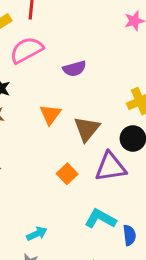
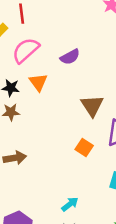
orange triangle: (50, 114) -> (38, 82), moved

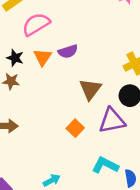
purple semicircle: (70, 57) -> (68, 51), moved

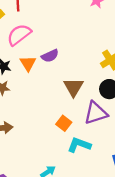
cyan L-shape: (105, 165) -> (79, 145), moved

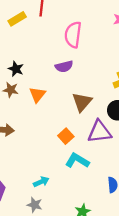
pink semicircle: (19, 35) -> (73, 35), moved, turned -55
orange triangle: (28, 63) -> (37, 95), moved

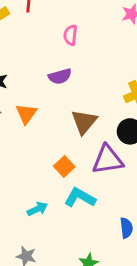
pink semicircle: (73, 35) -> (70, 35), size x0.6
cyan arrow: (41, 182) -> (37, 209), moved

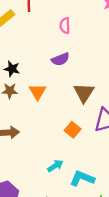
cyan L-shape: (80, 198) -> (82, 178), moved

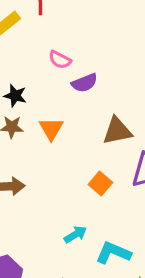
pink semicircle: (65, 26) -> (60, 60), moved, turned -63
brown triangle: (84, 93) -> (117, 131), turned 45

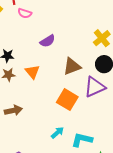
pink semicircle: (60, 60) -> (25, 13), moved
orange square: (100, 183) -> (67, 100), size x1.5

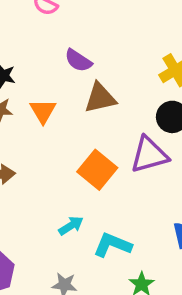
purple semicircle: (48, 41) -> (78, 60), turned 56
brown triangle: (72, 66) -> (100, 98), moved

